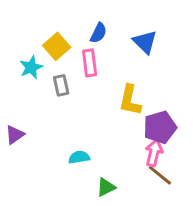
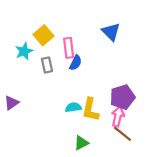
blue semicircle: (99, 33) -> (76, 63), moved
yellow L-shape: (130, 100) -> (90, 110), moved
cyan semicircle: (79, 157) -> (73, 107), moved

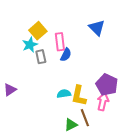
cyan star: (24, 51) -> (30, 45), moved
purple pentagon: (122, 97) -> (107, 85), turned -30
brown line: (122, 134) -> (85, 118), moved, turned 30

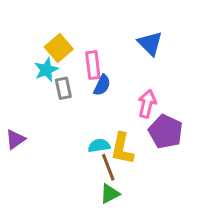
pink arrow: (103, 102) -> (147, 104), moved
brown line: (85, 118) -> (108, 167), moved

